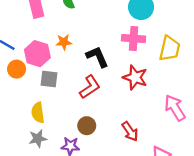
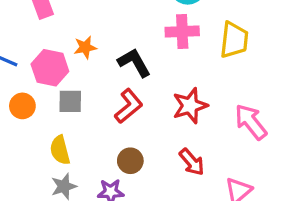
orange circle: (17, 69) -> (22, 106), moved
red star: (135, 77) -> (190, 106), moved, turned -30

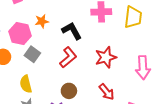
gray square: (70, 101) -> (32, 54), turned 35
pink arrow: (251, 122) -> (143, 68), turned -145

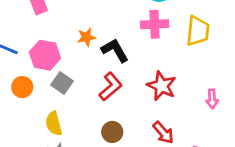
orange star: (42, 21) -> (86, 37), moved
red star: (106, 57) -> (162, 86), turned -30
pink arrow: (143, 68) -> (212, 99), size x0.6

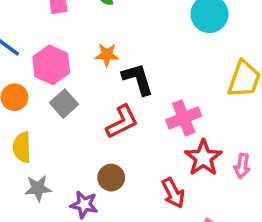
pink cross: (155, 24) -> (184, 118), moved, turned -32
red star: (162, 86) -> (203, 158), moved
yellow semicircle: (54, 124) -> (22, 147), moved

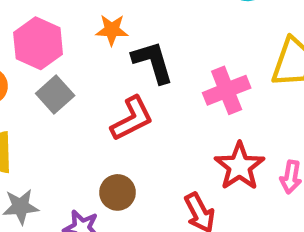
pink cross: (184, 118) -> (227, 90), moved

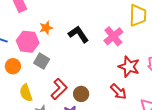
orange star: (112, 30) -> (46, 28), moved
red L-shape: (132, 119) -> (59, 89), moved

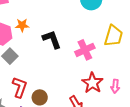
red L-shape: (59, 89) -> (20, 87), turned -40

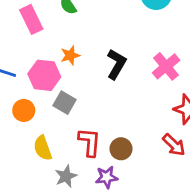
black L-shape: (52, 39) -> (116, 64), turned 65

